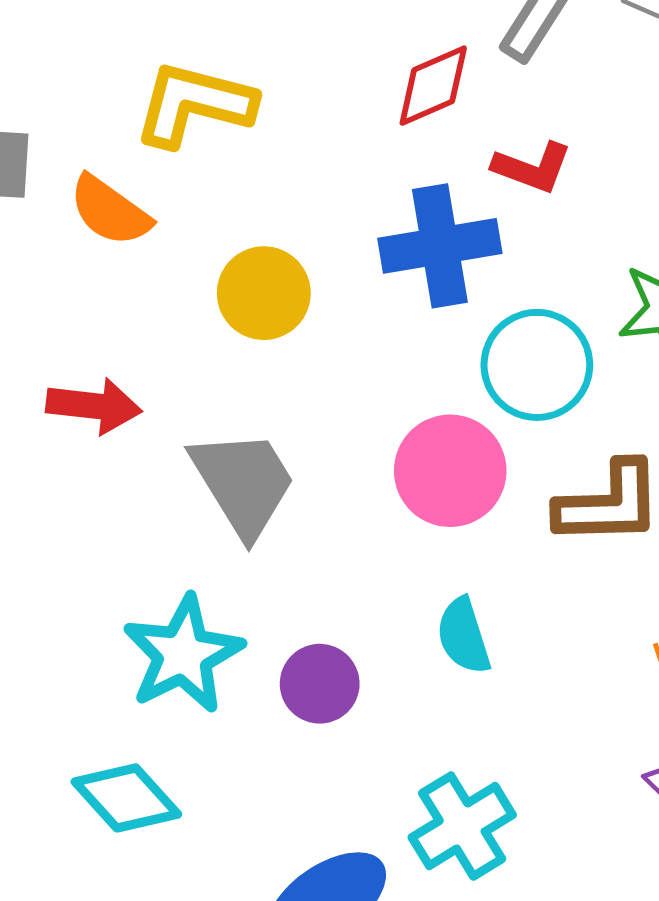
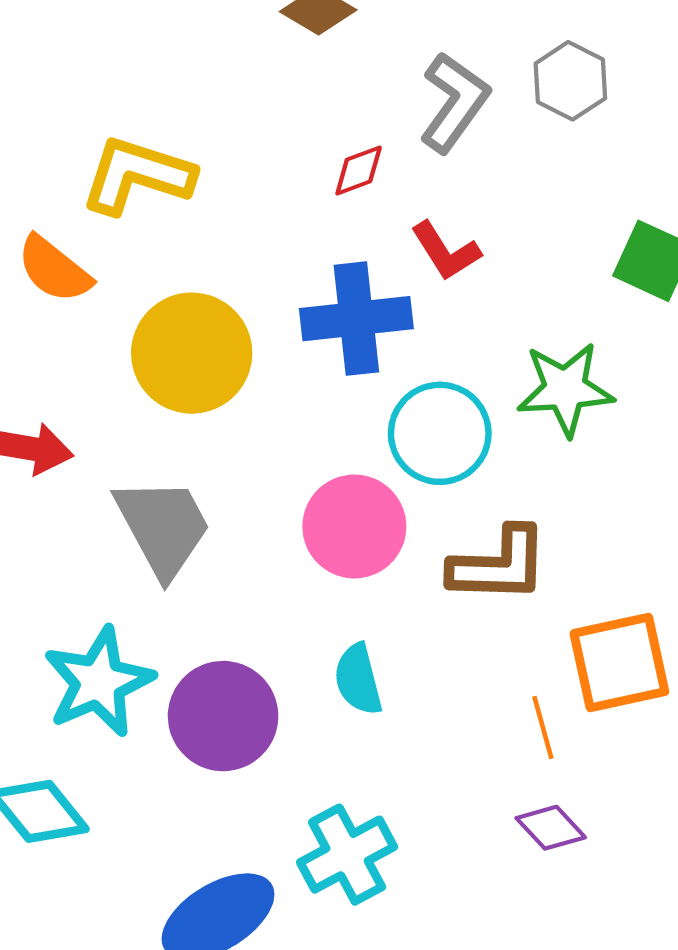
red diamond: (433, 86) -> (359, 170), size x0.7
red L-shape: (532, 167) -> (446, 251), turned 34
yellow circle: (264, 293) -> (192, 353), size x1.4
purple circle: (320, 684) -> (223, 716), size x1.5

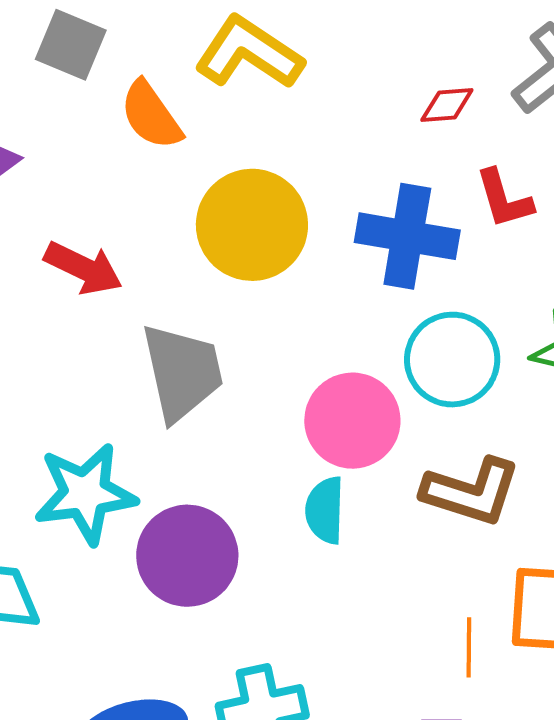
cyan semicircle: (358, 679) -> (325, 510), moved

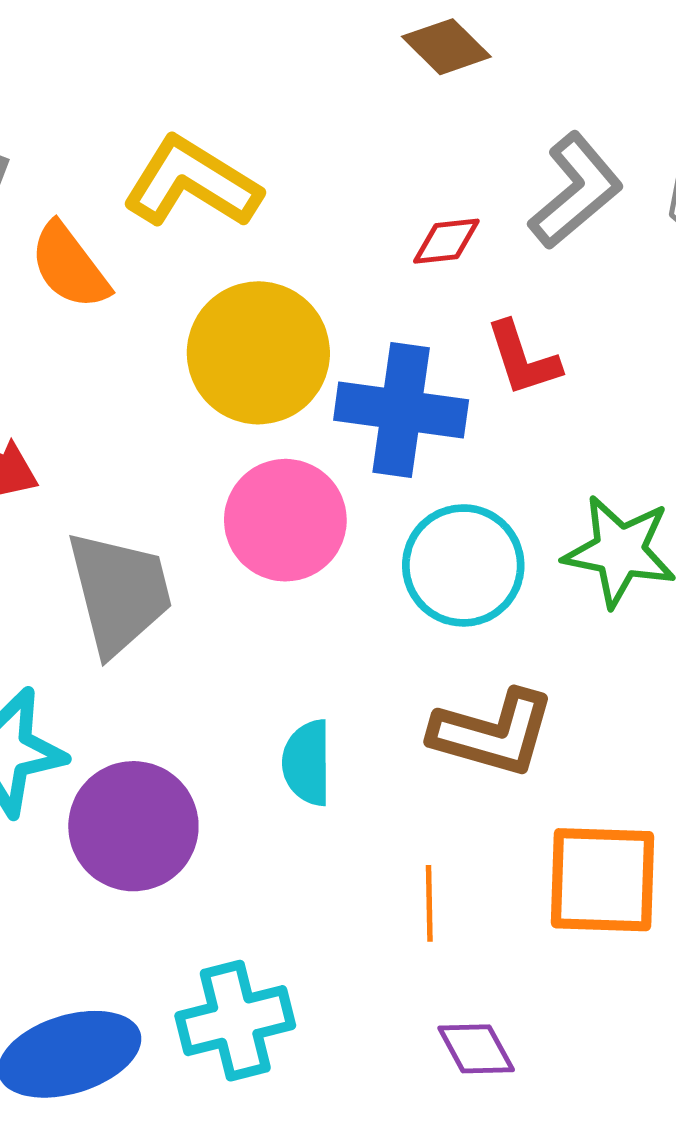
yellow circle: (252, 225) -> (258, 353), moved
pink circle: (352, 421) -> (285, 520), moved
orange line: (469, 647) -> (429, 903), moved

